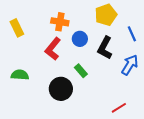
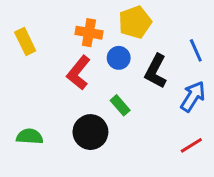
yellow pentagon: (106, 15) -> (135, 22), moved
green semicircle: (20, 75) -> (30, 136), moved
red line: (119, 108) -> (191, 145), moved

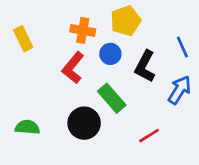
green rectangle: (120, 105) -> (112, 98), size x1.5
red line: (191, 145) -> (149, 136), moved

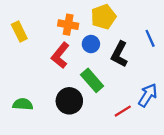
blue arrow: (180, 90) -> (148, 95), moved

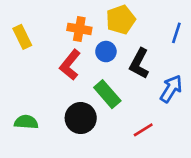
blue line: (150, 38) -> (176, 33), moved, turned 42
blue arrow: (148, 95) -> (171, 89), moved

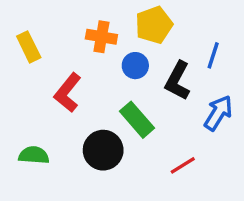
blue line: (176, 33) -> (213, 55), moved
red L-shape: (70, 65) -> (68, 93), moved

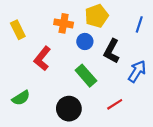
blue line: (213, 55) -> (139, 24), moved
black circle: (103, 150) -> (69, 109), moved
green semicircle: (34, 155) -> (21, 98), turned 144

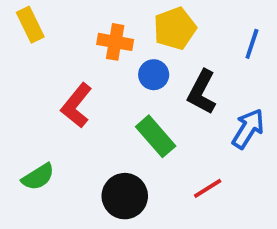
yellow rectangle: (18, 30) -> (30, 25), moved

